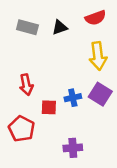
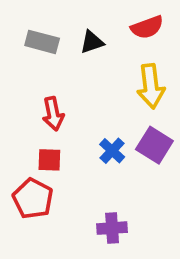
red arrow: (26, 85) -> (53, 114), moved
blue cross: (73, 98) -> (112, 151), turned -35
red square: (49, 107) -> (49, 160), moved

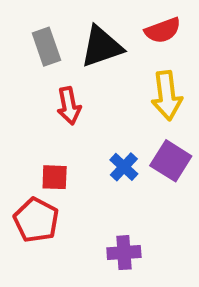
gray rectangle: (42, 42) -> (46, 47), turned 56
black triangle: (92, 42) -> (101, 47), size x1.6
red arrow: (53, 114) -> (69, 106), moved

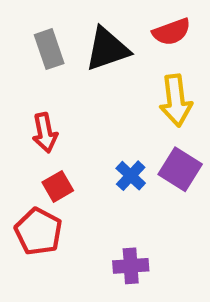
red arrow: (69, 106) -> (45, 133), moved
red square: (55, 177) -> (58, 186), turned -32

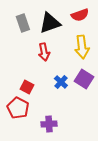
red arrow: (45, 133) -> (44, 52), moved
red square: (58, 186) -> (27, 87), turned -32
purple cross: (131, 266) -> (49, 124), moved

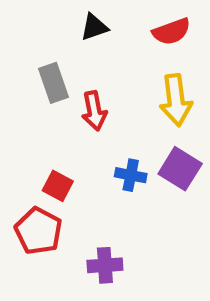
gray rectangle: (23, 23) -> (53, 83), moved
black triangle: (50, 23) -> (94, 27), moved, size x0.6
blue cross: (61, 82) -> (131, 175), turned -32

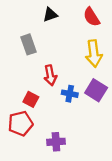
red semicircle: (171, 31) -> (91, 17), turned 78
red arrow: (94, 111) -> (50, 75), moved
red pentagon: (38, 231) -> (20, 123), turned 30

